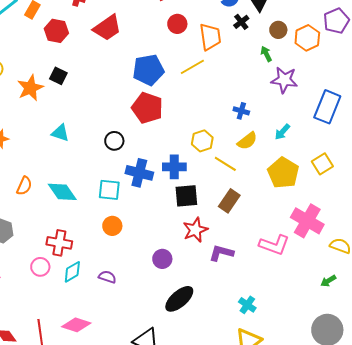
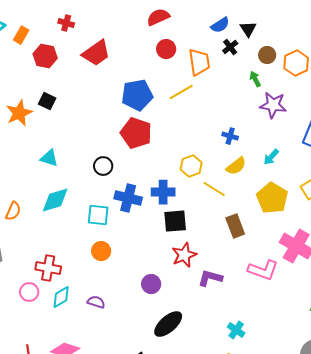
cyan diamond: (62, 192) -> (55, 200), moved, turned -72
brown rectangle: (229, 201) -> (235, 226), moved, turned -55

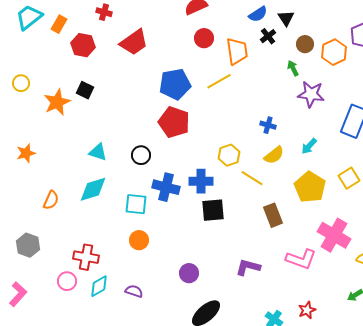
cyan triangle: (49, 158) -> (98, 152), moved
red star: (184, 255) -> (307, 310), moved, size x0.7

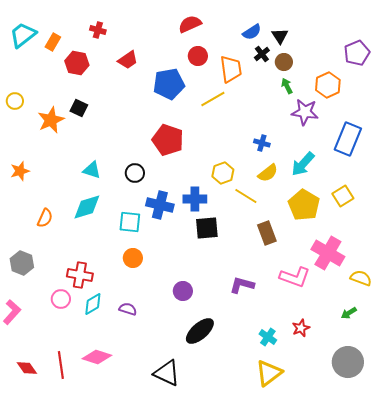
red trapezoid: (134, 42) -> (128, 60), size x0.7
brown circle: (305, 44) -> (284, 62), moved
orange hexagon: (334, 52) -> (328, 85), moved
blue pentagon: (175, 84) -> (169, 84), moved
cyan arrow: (309, 146) -> (303, 164), size x1.5

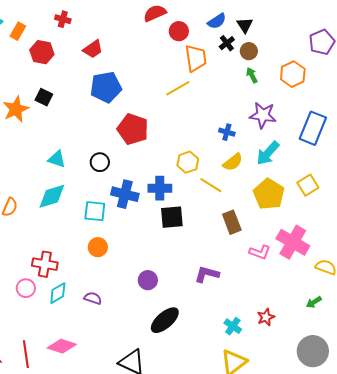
red circle: (198, 56) -> (179, 31), moved
blue pentagon: (169, 84) -> (106, 87), moved
purple star: (305, 112) -> (263, 115), moved
pink L-shape: (295, 277) -> (260, 252), moved, size x0.7

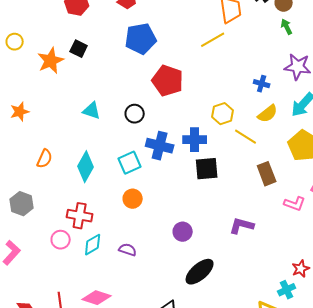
cyan diamond: (52, 196) -> (86, 167), moved, turned -44
cyan square: (95, 211) -> (130, 163), turned -30
cyan cross: (233, 326) -> (287, 290), moved, turned 30

